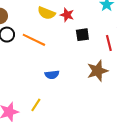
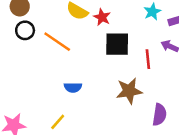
black square: (82, 35) -> (117, 44), size x1.5
yellow line: (36, 105) -> (58, 122), moved

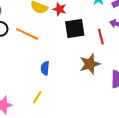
blue semicircle: (73, 87) -> (45, 68), turned 104

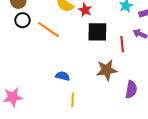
blue semicircle: (45, 68) -> (63, 76), moved, turned 88
yellow line: (37, 97) -> (73, 100), moved, turned -40

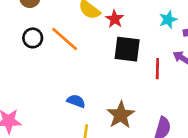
black circle: (22, 20) -> (33, 38), moved
brown star: (107, 70) -> (121, 115), moved, turned -30

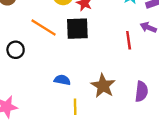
black circle: (33, 38) -> (16, 50), moved
black square: (127, 49) -> (77, 29), moved

